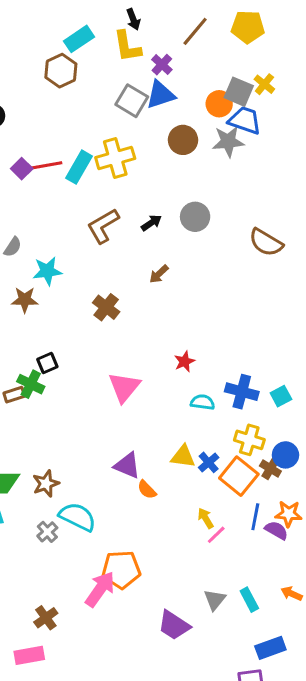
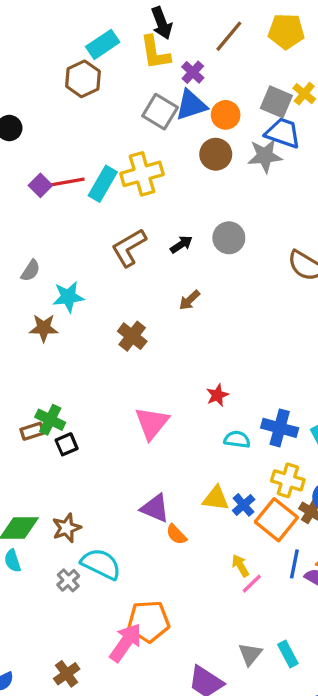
black arrow: (133, 19) -> (162, 23), size x1.4
orange circle: (219, 104) -> (226, 115), moved
black square: (47, 363) -> (67, 444), moved

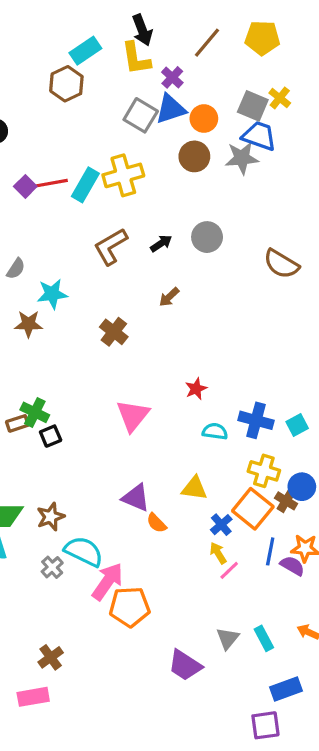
blue cross: (244, 505) -> (221, 525), moved
pink arrow: (126, 643) -> (107, 581), moved

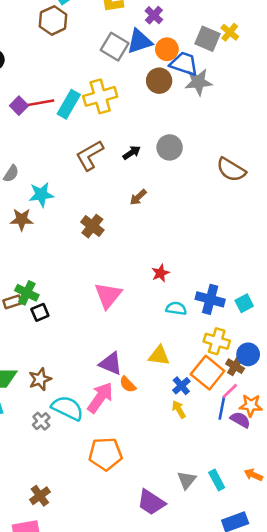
purple cross: (172, 77) -> (154, 15), moved
blue trapezoid: (259, 136) -> (184, 64), moved
pink line: (229, 570) -> (230, 391), moved
pink arrow: (107, 581) -> (100, 398), moved

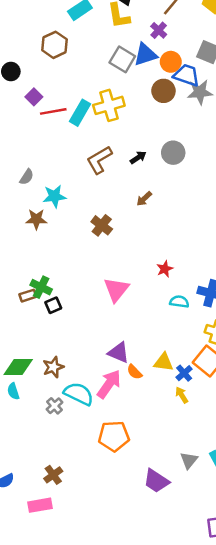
brown hexagon: (53, 20) -> (54, 45), moved
purple square: (19, 106) -> (34, 97), moved
yellow triangle: (159, 356) -> (163, 362), moved

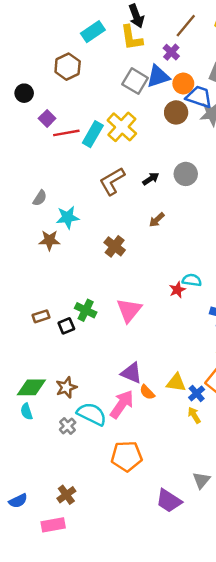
yellow cross: (109, 105) -> (122, 127), turned -32
green cross: (41, 287) -> (86, 310), moved
cyan semicircle: (179, 302) -> (192, 280), moved

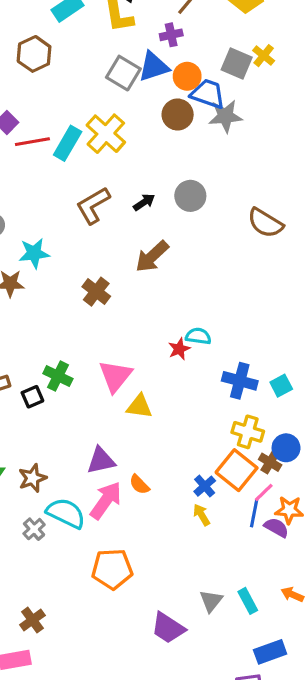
purple cross: (171, 52) -> (171, 35), turned 35
brown arrow: (157, 220) -> (152, 256), size x1.6
purple triangle: (131, 373) -> (101, 461), moved, turned -35
yellow triangle: (176, 383) -> (139, 406), moved

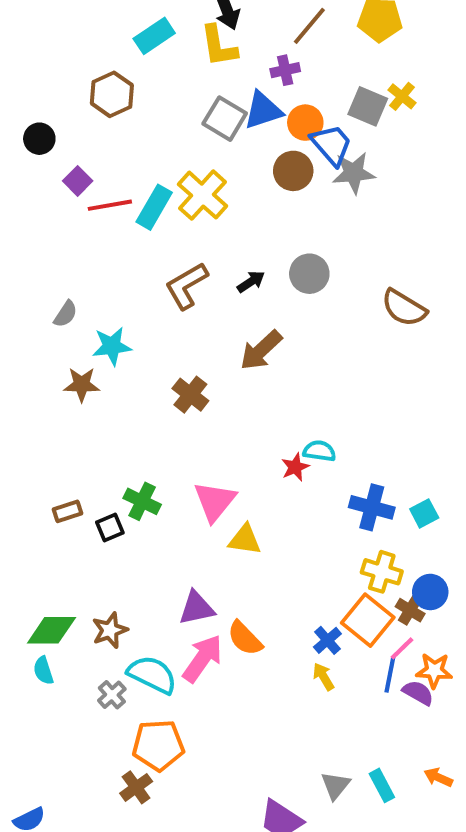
blue trapezoid: (208, 94) -> (331, 145), turned 30
orange semicircle: (139, 484) -> (245, 638), size x1.4
orange pentagon: (112, 569) -> (158, 745), moved
brown cross: (32, 620) -> (136, 787), moved

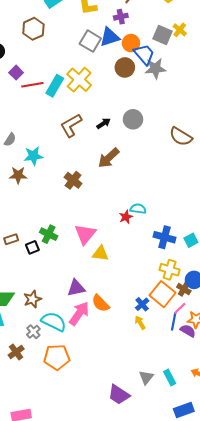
brown cross: (136, 787) -> (16, 352), moved

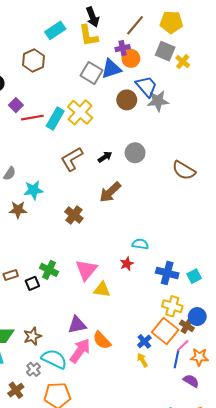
gray square: (162, 35) -> (165, 51), moved
orange circle: (131, 43) -> (131, 58), moved
red star: (126, 217) -> (127, 264), moved
purple semicircle: (188, 331) -> (191, 381), moved

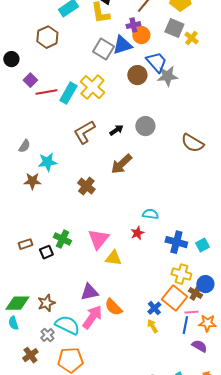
pink line: (183, 346) -> (191, 312), turned 40

